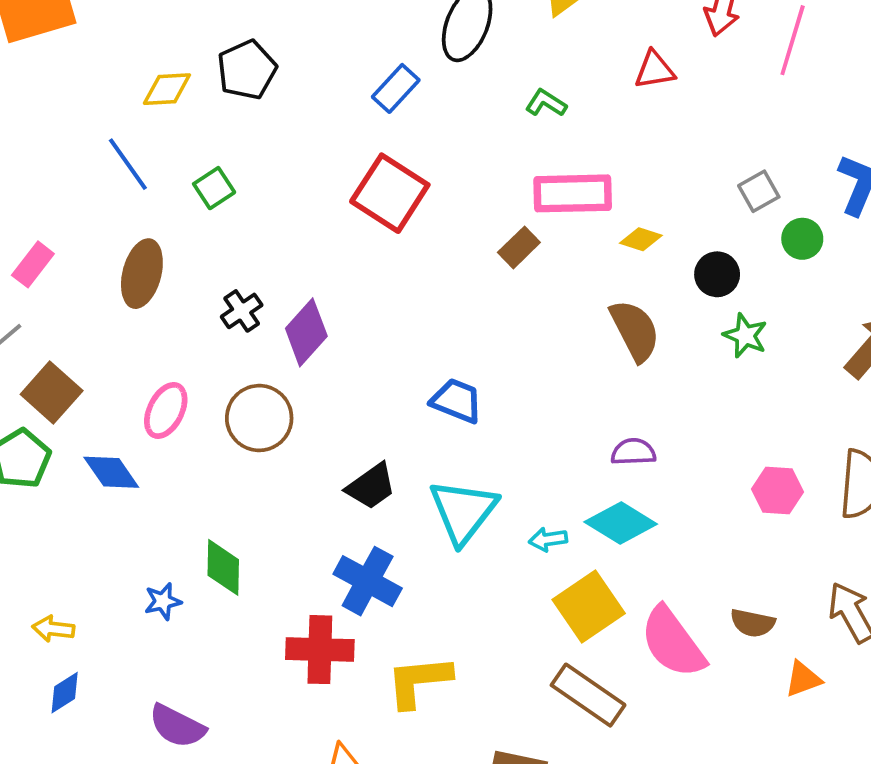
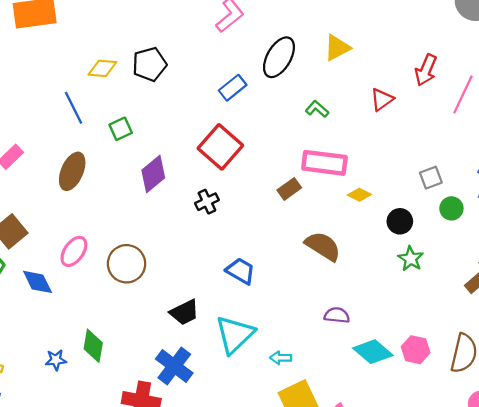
red triangle: (655, 70) -> (382, 99), turned -35
black cross: (242, 311) -> (207, 202), moved
brown semicircle: (635, 331) -> (323, 246), moved, turned -39
purple diamond: (306, 332) -> (153, 174), moved
cyan diamond: (621, 523) -> (373, 352), moved

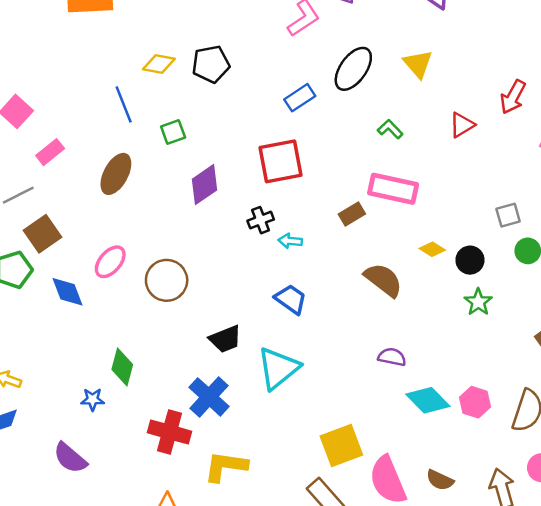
yellow triangle: (337, 48) -> (418, 64), turned -48
red square: (220, 147) -> (281, 161), turned 33
yellow diamond: (359, 195) -> (432, 249), moved
cyan arrow: (281, 358) -> (290, 241), moved
blue star: (56, 360) -> (93, 399), moved

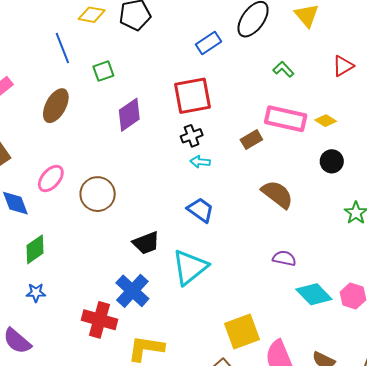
black cross: (261, 220) -> (192, 136), moved
yellow diamond: (432, 249) -> (326, 121), moved
black circle: (470, 260) -> (332, 161), moved
green diamond: (122, 367) -> (35, 249), moved, turned 40

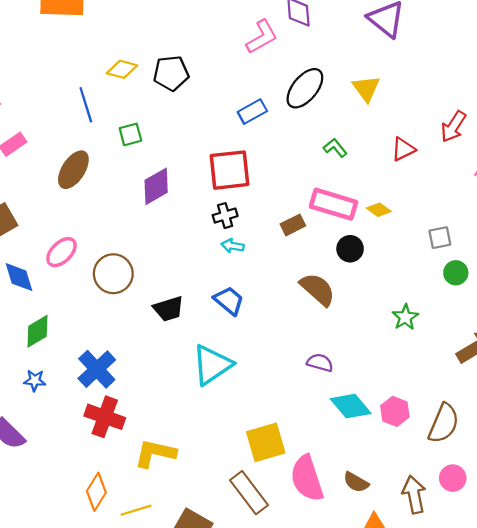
black circle: (332, 161) -> (350, 249), moved
black trapezoid: (146, 243) -> (169, 309), moved
blue cross: (132, 291) -> (97, 369), moved

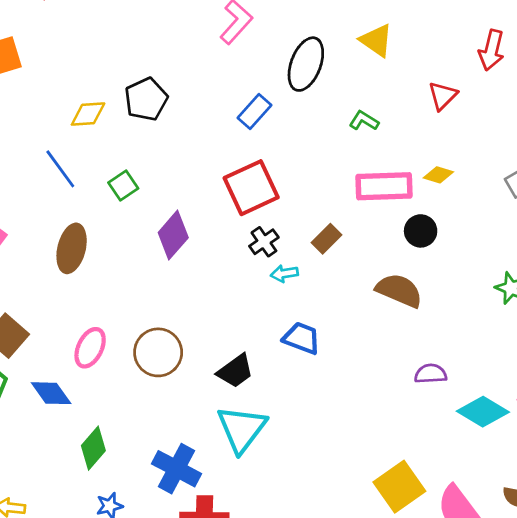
brown rectangle: (293, 225) -> (327, 239), moved
cyan triangle: (212, 365) -> (242, 429), moved

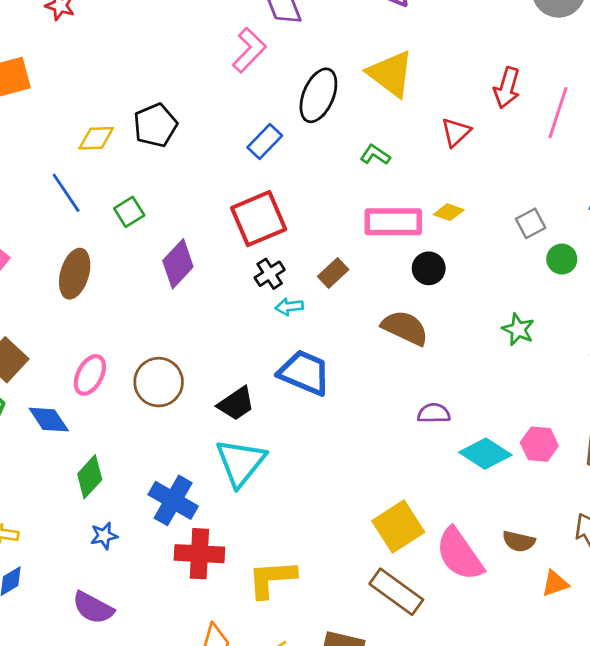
yellow triangle: (376, 40) -> (391, 74), size x1.4
blue trapezoid: (302, 338) -> (304, 373), size x1.4

